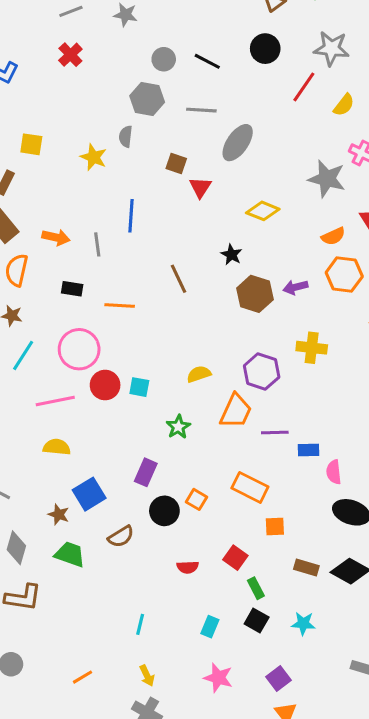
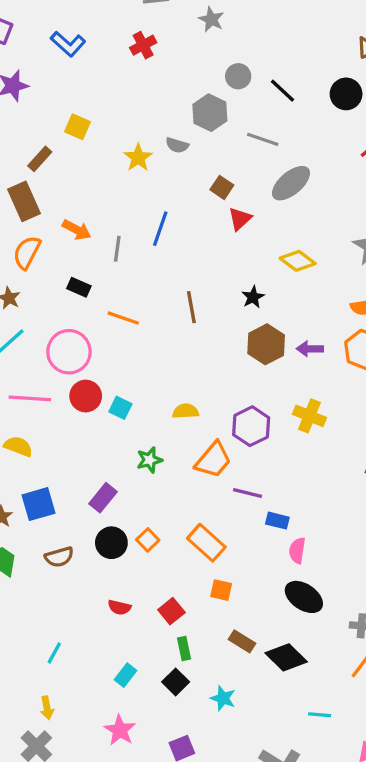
gray semicircle: (126, 136) -> (177, 145), turned -95

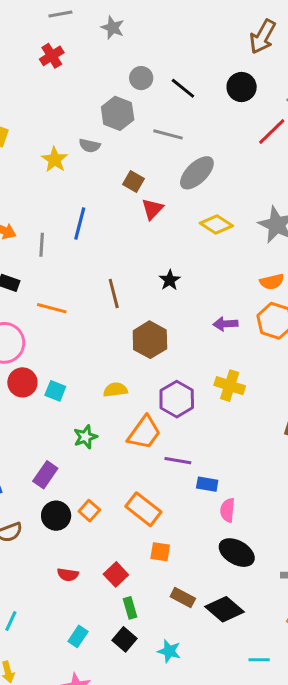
yellow diamond: (298, 261) -> (216, 224), moved
brown hexagon: (266, 344) -> (150, 340), moved

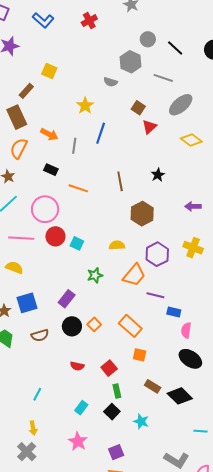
yellow star: (55, 160) -> (85, 106), moved

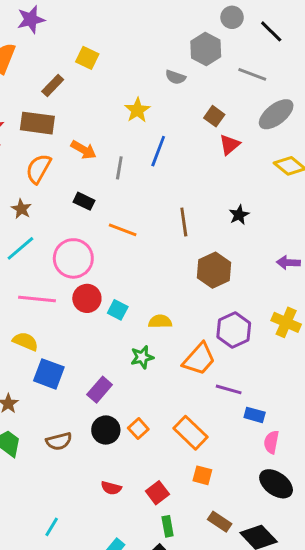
brown rectangle: (17, 117) -> (37, 123), turned -60
yellow semicircle: (117, 245) -> (160, 321), moved
blue square: (27, 303) -> (49, 374), moved, turned 35

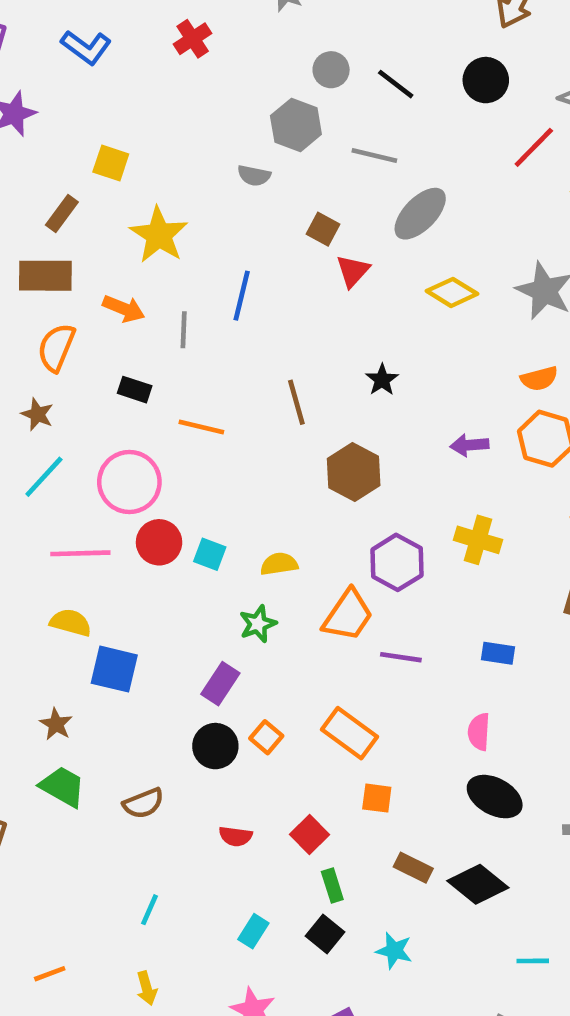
yellow star: (137, 110) -> (159, 235), moved, size x1.4
purple rectangle: (100, 390) -> (220, 684), moved
blue rectangle: (255, 415) -> (498, 653), moved
brown semicircle: (59, 441) -> (143, 803), moved

